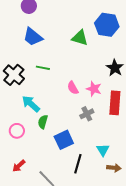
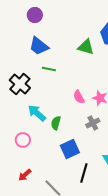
green line: (43, 68) -> (49, 69), moved
green semicircle: (43, 122) -> (56, 123), moved

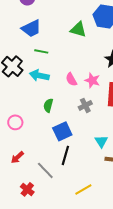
blue trapezoid: (39, 46) -> (31, 28), turned -65
cyan arrow: (37, 113) -> (39, 75), moved, turned -30
black line: (84, 173) -> (65, 155), moved

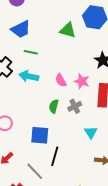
green semicircle: (48, 105) -> (54, 106), moved
blue square: (62, 131) -> (40, 135), moved, turned 30
cyan triangle: (101, 141) -> (91, 132), moved

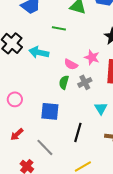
green line: (31, 52) -> (59, 28), moved
pink semicircle: (61, 80) -> (71, 64), moved, turned -32
black line: (55, 156) -> (78, 132), moved

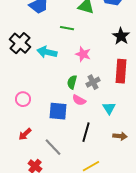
pink star: (92, 57) -> (83, 54), moved
pink semicircle: (71, 64) -> (79, 100), moved

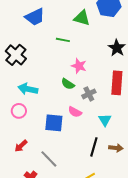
cyan arrow: (47, 52) -> (28, 89), moved
green semicircle: (72, 82) -> (68, 84), moved, turned -72
black line: (86, 132) -> (94, 147), moved

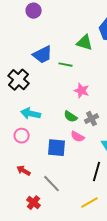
blue trapezoid: (35, 17) -> (43, 55), moved
green semicircle: (68, 84) -> (71, 117), moved
red arrow: (21, 146) -> (24, 171), turned 72

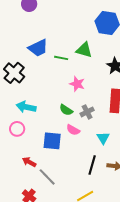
green triangle: (85, 43) -> (84, 50), moved
red arrow: (24, 171) -> (29, 162), moved

